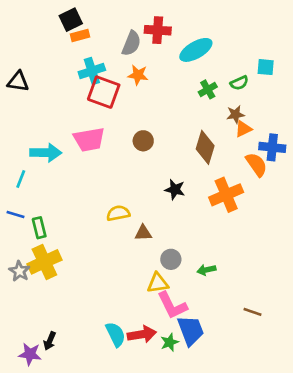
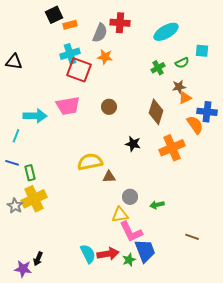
orange rectangle: (80, 35) -> (70, 25), moved
cyan ellipse: (196, 50) -> (166, 32), moved
yellow semicircle: (118, 213) -> (90, 162), size x1.4

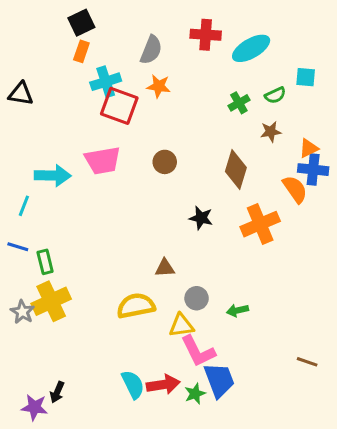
red cross: (120, 23) -> (206, 35), moved
orange rectangle: (70, 25) -> (81, 51), moved, turned -56
orange triangle: (185, 98) -> (309, 148), moved
yellow semicircle: (90, 162) -> (136, 306), moved
brown line: (192, 237) -> (307, 362), moved

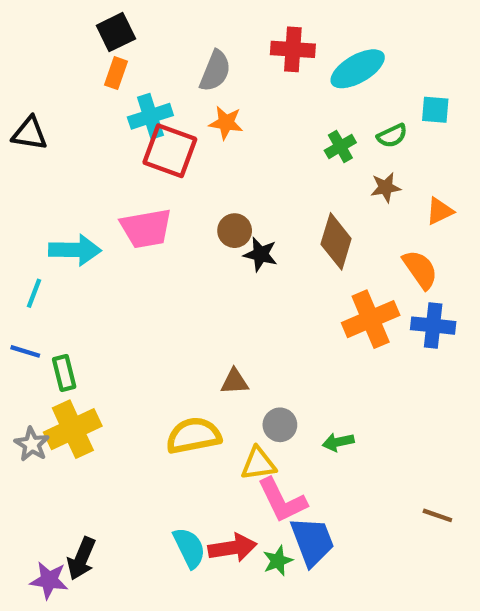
blue cross: (313, 170) -> (433, 326), moved
black star: (201, 218) -> (260, 254), moved
black arrow: (57, 392) -> (81, 559), size x1.4

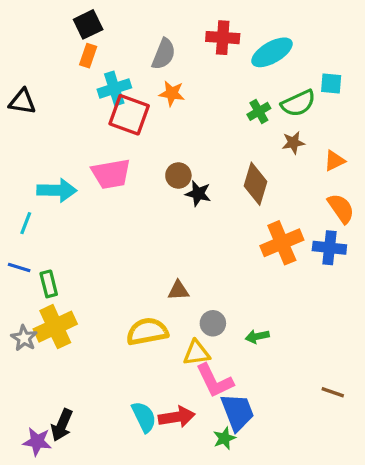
green semicircle: (392, 136) -> (298, 103), size x1.5
orange semicircle: (420, 269) -> (341, 208), moved
green star: (278, 561) -> (224, 438), moved

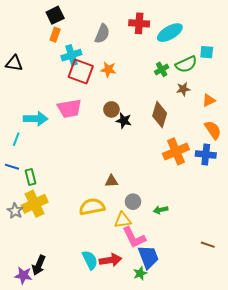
orange star: (172, 93) -> (108, 69), moved

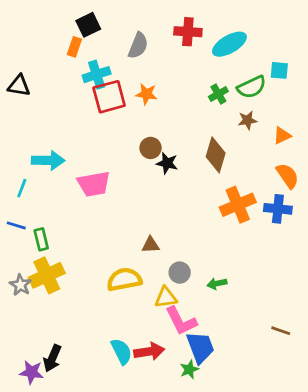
black square: (55, 15) -> (88, 25), moved
red square: (81, 72) -> (109, 97), turned -35
pink trapezoid: (69, 108) -> (94, 184), moved

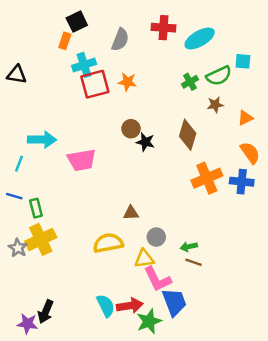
brown line: (281, 331) -> (194, 262), moved
green star: (189, 369) -> (149, 321), moved, size x1.5

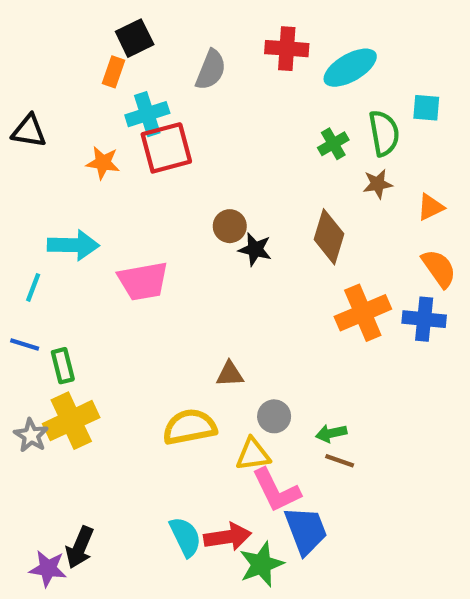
green semicircle: (219, 76) -> (384, 133), turned -75
orange star: (127, 82) -> (103, 163), moved

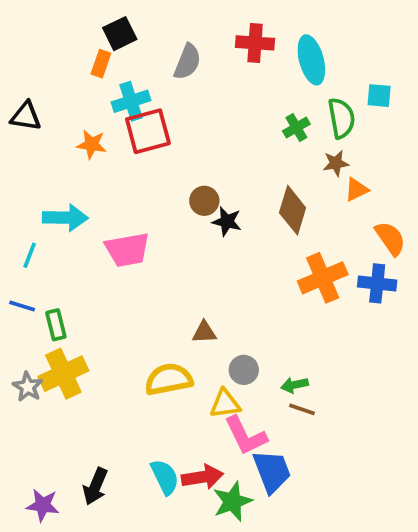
cyan ellipse: (350, 68) -> (311, 60), turned -75
orange triangle: (430, 207) -> (356, 190), moved
black arrow: (80, 547) -> (95, 486), moved

